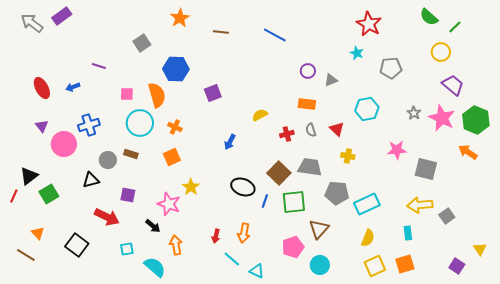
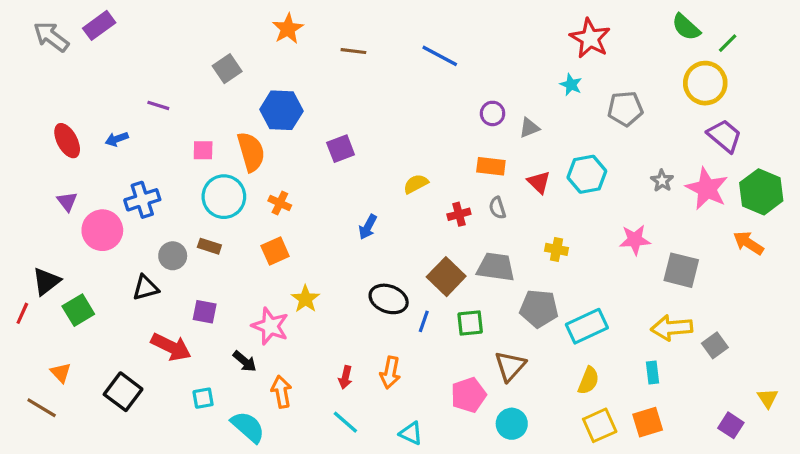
yellow circle: (441, 52) -> (705, 83), size x1.4
red triangle: (337, 129) -> (539, 182), moved
green square: (294, 202) -> (470, 323), size x0.7
cyan line: (232, 259) -> (345, 422), moved

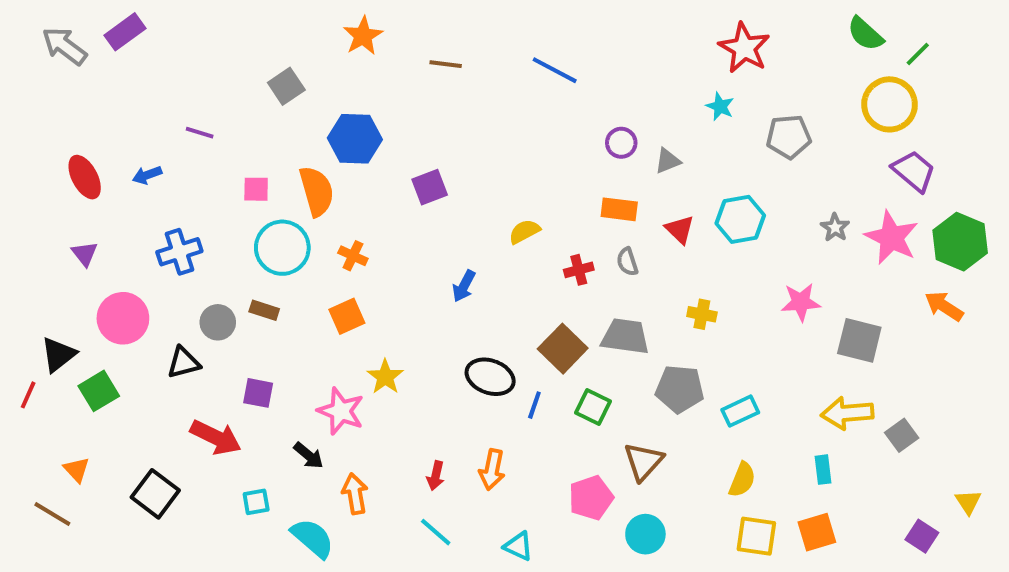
pink circle: (102, 230) -> (123, 318), moved
green square: (470, 323) -> (593, 407), turned 32
cyan rectangle: (587, 326) -> (740, 411), size x0.7
yellow square: (600, 425) -> (756, 536), turned 32

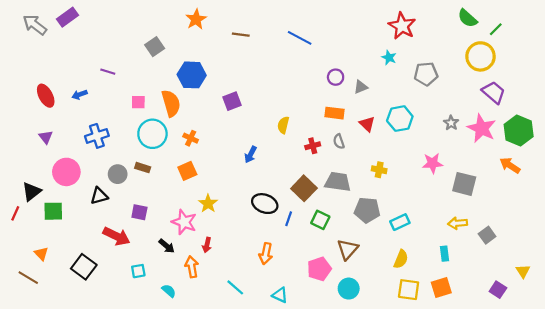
yellow semicircle: (524, 232) -> (283, 125), turned -49
green square: (99, 391) -> (53, 211), turned 30
yellow arrow: (847, 413) -> (458, 223), size x0.7
red arrow: (436, 476) -> (207, 245), moved
cyan semicircle: (313, 538) -> (169, 291), size x0.6

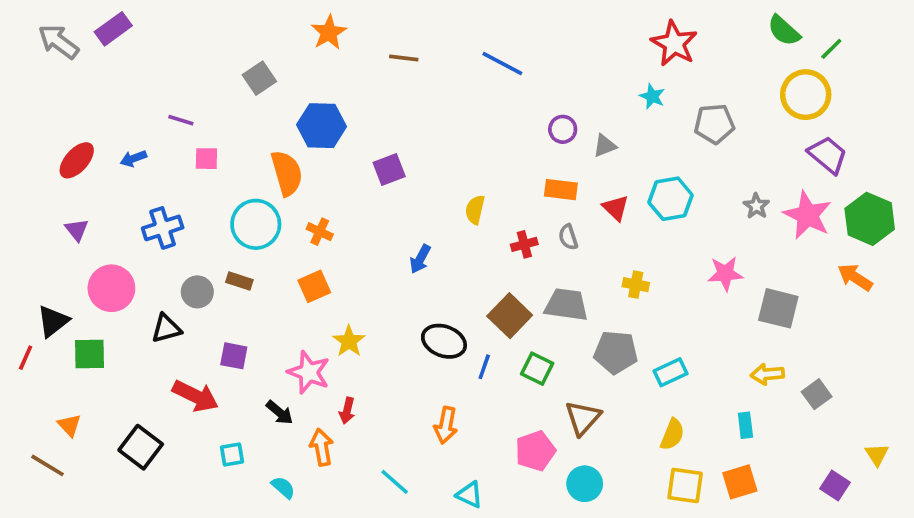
red ellipse: (46, 96) -> (77, 160), turned 70
pink square: (138, 102) -> (206, 159), moved

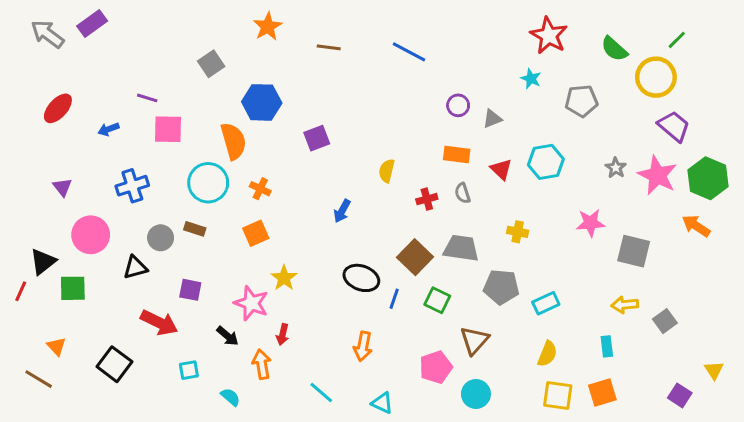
green semicircle: (784, 31) -> (614, 49), moved
pink square: (206, 159) -> (168, 129), size x1.5
red ellipse: (77, 160) -> (58, 108), moved

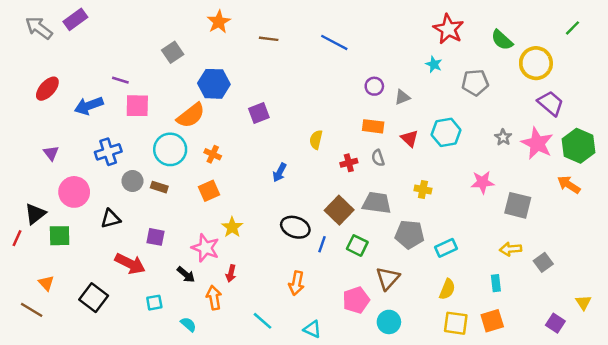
green line: (677, 40) -> (572, 28), moved
blue arrow: (108, 129) -> (89, 106), size x1.6
orange semicircle: (233, 141) -> (191, 115), turned 68
gray circle: (161, 238) -> (132, 181), moved

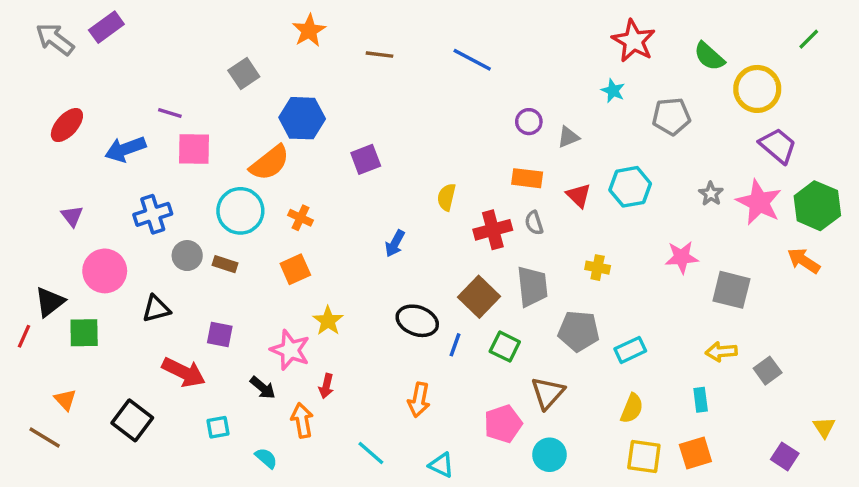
red cross: (349, 163) -> (493, 230), size x1.5
gray trapezoid: (377, 203) -> (532, 286), turned 76

